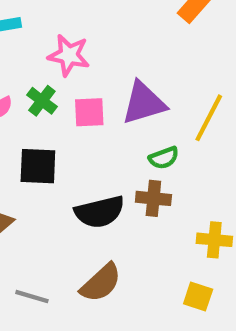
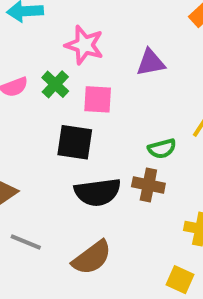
purple triangle: (144, 103) -> (151, 63), moved, size x0.7
black square: (38, 166) -> (75, 142), moved
gray line: (32, 297) -> (26, 242), moved

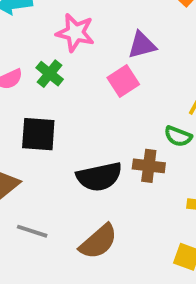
pink square: (98, 99) -> (123, 81), moved, turned -32
black square: (75, 142) -> (38, 134), moved
green semicircle: (162, 149) -> (178, 136), moved, turned 40

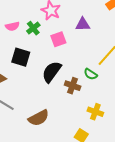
pink square: (123, 81) -> (58, 39), moved
black semicircle: (99, 177) -> (52, 72), moved, turned 125

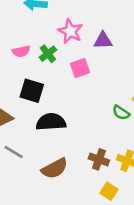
purple triangle: (83, 24) -> (103, 41), moved
black semicircle: (52, 72) -> (51, 122), moved, turned 50
brown cross: (73, 86) -> (99, 159), moved

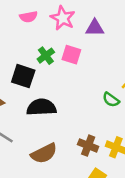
pink semicircle: (21, 51) -> (28, 17), moved
green cross: (48, 54) -> (46, 56), moved
pink square: (80, 68) -> (71, 55), turned 36

